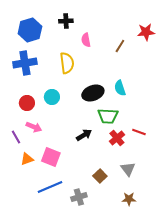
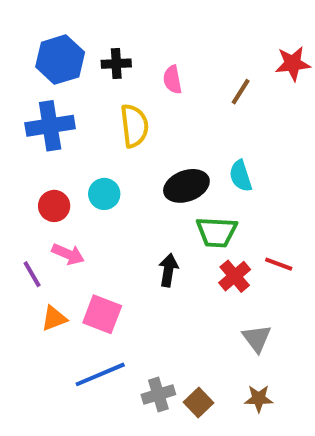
black cross: (66, 21) -> (116, 64), moved
black arrow: (84, 135) -> (168, 270), turned -49
brown square: (100, 176) -> (198, 403), moved

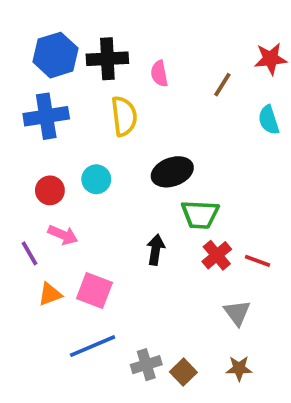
black cross: (116, 64) -> (107, 59), size x1.5
cyan semicircle: (241, 176) -> (269, 120), moved
red line: (279, 264) -> (258, 261), moved

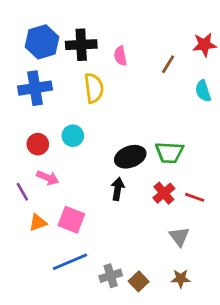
black ellipse: (172, 172) -> (130, 157), moved
green trapezoid: (200, 214) -> (169, 152), moved

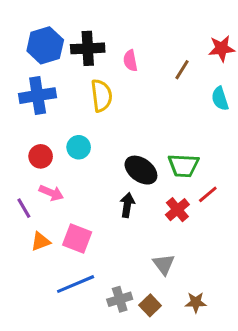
black ellipse: (130, 157) -> (141, 170), turned 56
red line: (195, 197) -> (208, 194), moved, turned -60
gray triangle: (179, 237) -> (164, 264), moved

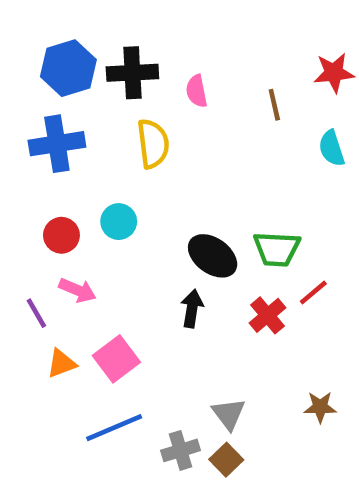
brown line: (182, 70) -> (274, 105), turned -45
pink square: (77, 238) -> (116, 359), turned 32
gray triangle: (164, 264) -> (229, 414), moved
brown star: (196, 302) -> (320, 407), moved

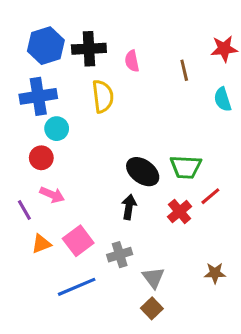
cyan circle: (119, 222) -> (57, 129), moved
gray cross: (181, 450) -> (120, 255), moved

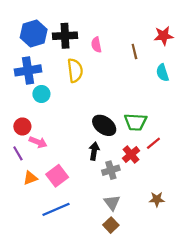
red circle: (41, 158) -> (22, 126), moved
gray cross: (120, 255) -> (111, 170), moved

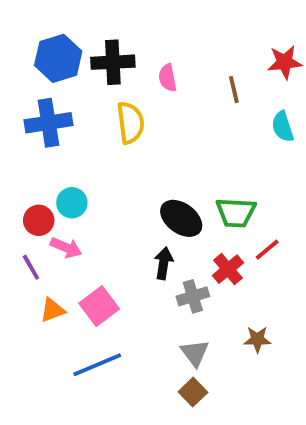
cyan circle: (41, 94) -> (72, 203), moved
brown star: (157, 199) -> (257, 339), moved

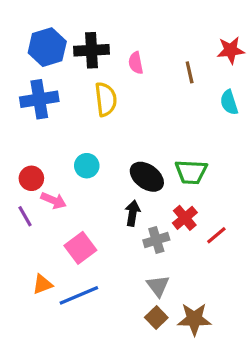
cyan circle: (72, 203) -> (87, 166), moved
red line: (267, 250) -> (216, 235), moved
orange triangle: (52, 310) -> (42, 284), moved
brown star: (257, 339) -> (194, 319), moved, size x1.5

